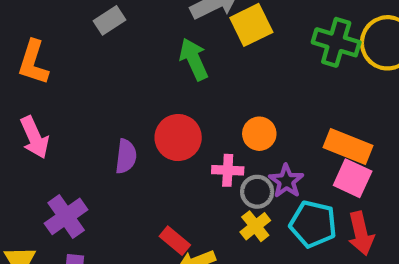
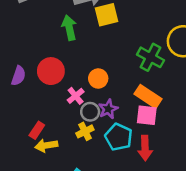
green cross: (336, 42) -> (151, 57), moved
pink cross: (228, 170) -> (76, 96), turned 36
pink square: (353, 178) -> (147, 115), turned -30
red rectangle: (175, 241) -> (37, 130), turned 72

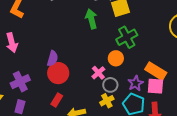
green cross: (151, 57) -> (127, 37), moved, turned 35
red circle: (51, 71) -> (58, 73), moved
purple star: (108, 109) -> (136, 83), moved
red rectangle: (37, 130) -> (57, 100), moved

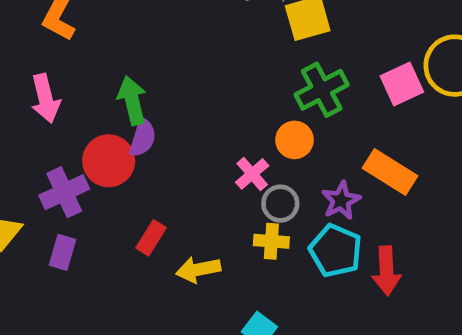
green arrow: (91, 19) -> (132, 101), moved
red circle: (58, 73) -> (109, 161), moved
pink square: (155, 86) -> (402, 84), moved, turned -30
yellow cross: (107, 101) -> (271, 241), turned 32

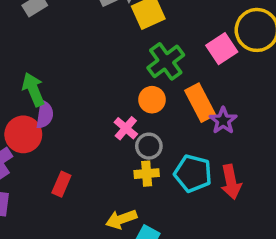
orange rectangle: (390, 172) -> (200, 103), moved, turned 39
purple star: (341, 201) -> (223, 121), moved
yellow arrow: (198, 270) -> (121, 219), moved

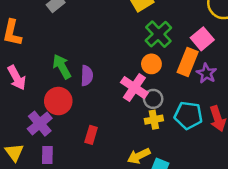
pink square: (222, 49) -> (202, 39), moved
orange rectangle: (200, 103) -> (188, 62), turned 56
purple semicircle: (45, 115) -> (87, 76), moved
pink cross: (126, 128) -> (134, 88), size x1.5

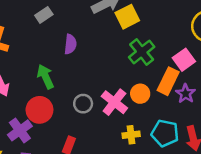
orange circle: (151, 64) -> (140, 94), moved
purple semicircle: (87, 76) -> (70, 44), moved
gray circle: (153, 99) -> (83, 104), moved

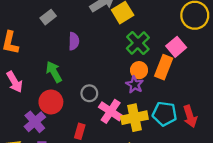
orange circle: (140, 94) -> (139, 70), moved
purple star: (186, 94) -> (135, 85), moved
pink cross: (114, 102) -> (111, 111), moved
yellow cross: (131, 135) -> (134, 118), size x1.6

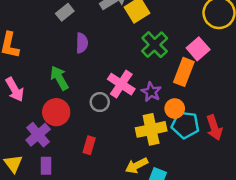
gray rectangle: (48, 17) -> (65, 12), moved
orange circle: (139, 70) -> (175, 109), moved
pink cross: (111, 111) -> (121, 84), moved

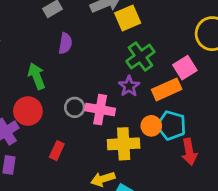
orange rectangle: (184, 72) -> (167, 89), turned 36
pink cross: (121, 84) -> (100, 110), moved, turned -32
purple star: (151, 92) -> (129, 86), moved
cyan pentagon: (185, 125) -> (171, 125), moved

